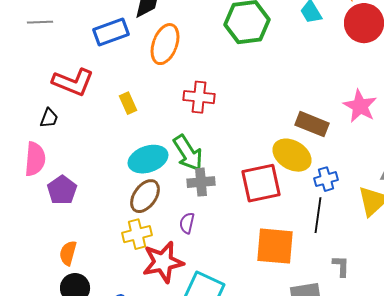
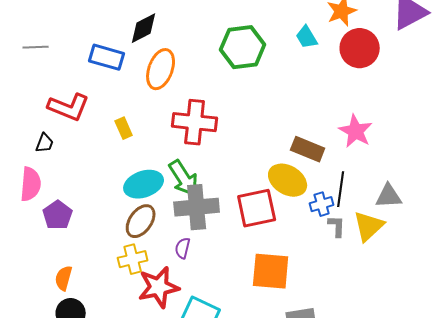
blue rectangle: (111, 32) -> (107, 57), turned 36
red cross: (199, 97) -> (195, 122), size x1.4
gray cross: (201, 182) -> (197, 207), size x1.6
black line: (318, 215) -> (341, 189), moved
gray L-shape: (341, 266) -> (337, 226), moved

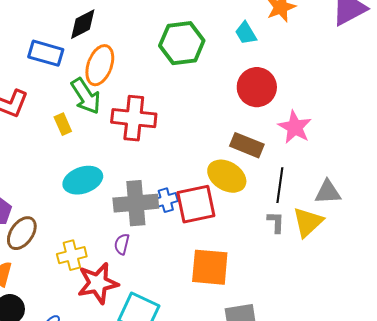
red circle: (360, 48) -> (257, 87), moved
green arrow: (184, 178) -> (86, 96), moved
blue cross: (322, 204) -> (166, 200), moved
brown ellipse: (141, 221) -> (22, 233), moved

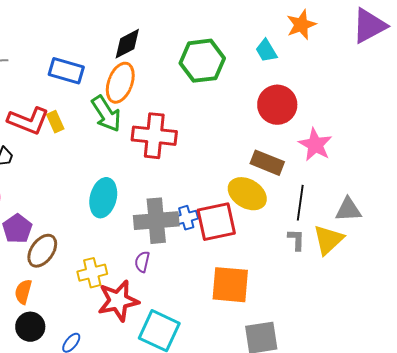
black diamond: (83, 24) -> (127, 44), moved
yellow rectangle: (63, 124) -> (55, 122), moved
cyan ellipse: (83, 180) -> (103, 198), turned -57

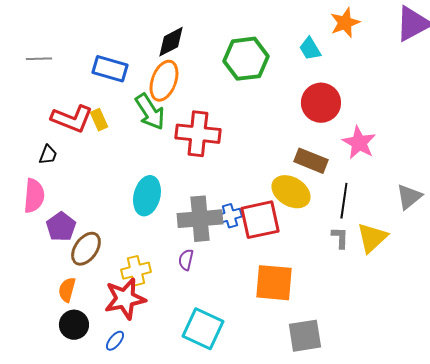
gray triangle: (348, 210) -> (409, 197), moved, turned -36
red star: (118, 301) -> (125, 299), moved

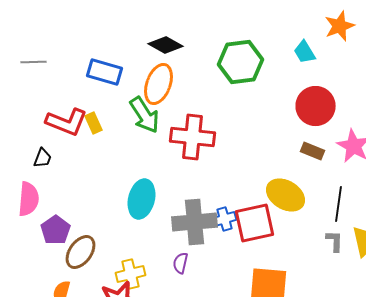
black diamond: (171, 42) -> (166, 45), turned 56
brown rectangle: (311, 161) -> (312, 151), moved, size x0.7

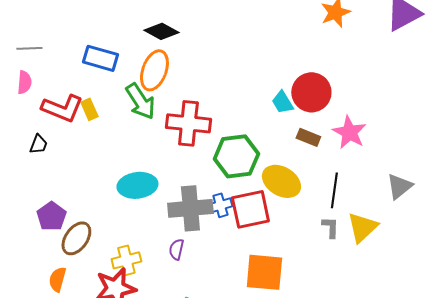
cyan trapezoid: (304, 52) -> (282, 102), moved
green hexagon: (240, 62) -> (236, 156), moved
pink semicircle: (28, 199) -> (24, 82), moved, size x0.7
cyan ellipse: (142, 199) -> (137, 185), turned 69

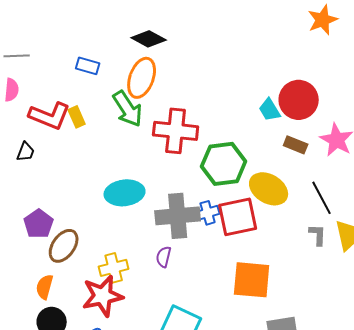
blue rectangle: (100, 58) -> (88, 66), size x0.7
black line: (334, 190) -> (322, 198), turned -36

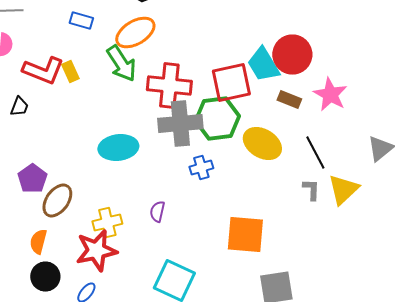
orange ellipse: (142, 78) -> (135, 32), turned 39
cyan trapezoid: (270, 110) -> (263, 64), size x1.5
gray cross: (178, 216) -> (180, 124), moved
red square: (238, 217) -> (231, 82), moved

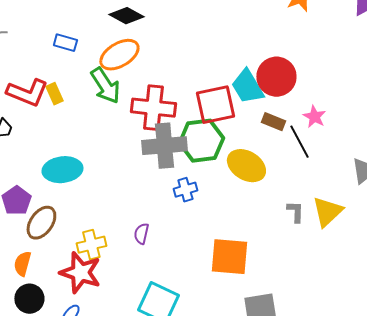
pink star: (330, 94) -> (314, 117), size x0.7
cyan ellipse: (118, 148) -> (62, 170), moved
black line: (315, 152) -> (299, 142), moved
red star: (96, 250) -> (80, 273), turned 30

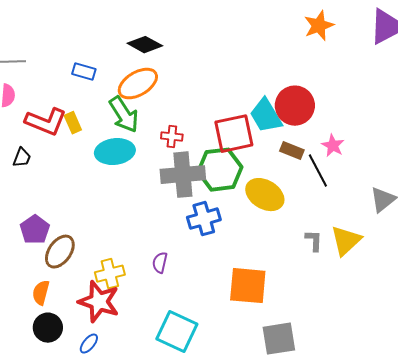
red cross: (153, 108) -> (172, 137), size x0.5
cyan ellipse: (62, 170) -> (115, 152), moved
blue cross: (185, 190) -> (204, 219), size x1.4

